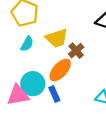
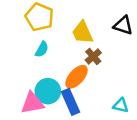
yellow trapezoid: (57, 38) -> (82, 33), moved, turned 85
blue rectangle: (54, 94) -> (71, 102), size x1.5

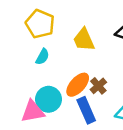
brown cross: (93, 56) -> (98, 86), moved
blue rectangle: (71, 102) -> (86, 110), moved

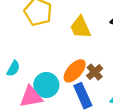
cyan semicircle: (42, 57) -> (13, 69), moved

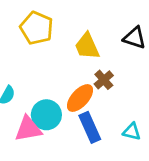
brown cross: (95, 72) -> (104, 80), moved

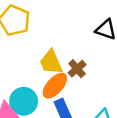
yellow trapezoid: (87, 46) -> (51, 62), moved

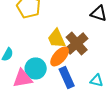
brown cross: (77, 69) -> (77, 43), size x1.6

